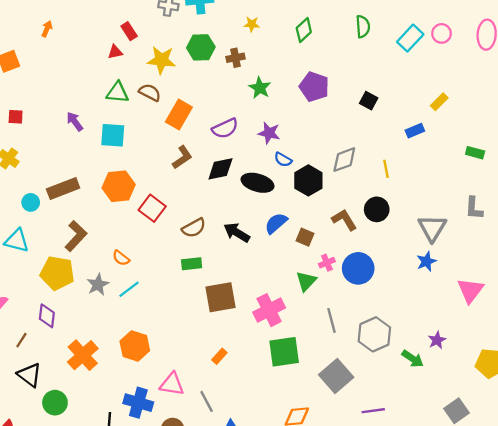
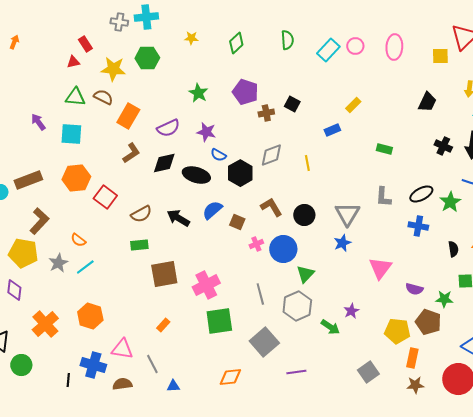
brown cross: (236, 58) -> (266, 113), moved
black circle: (377, 209) -> (304, 215), moved
green triangle: (306, 281) -> (305, 274), moved

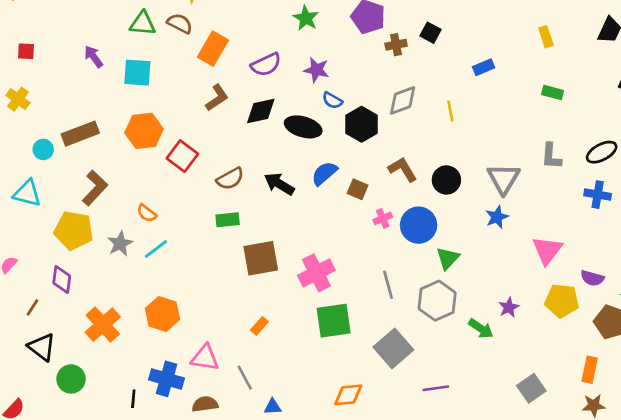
yellow rectangle: (353, 105) -> (546, 37), moved, turned -63
yellow pentagon: (397, 331) -> (562, 301), moved

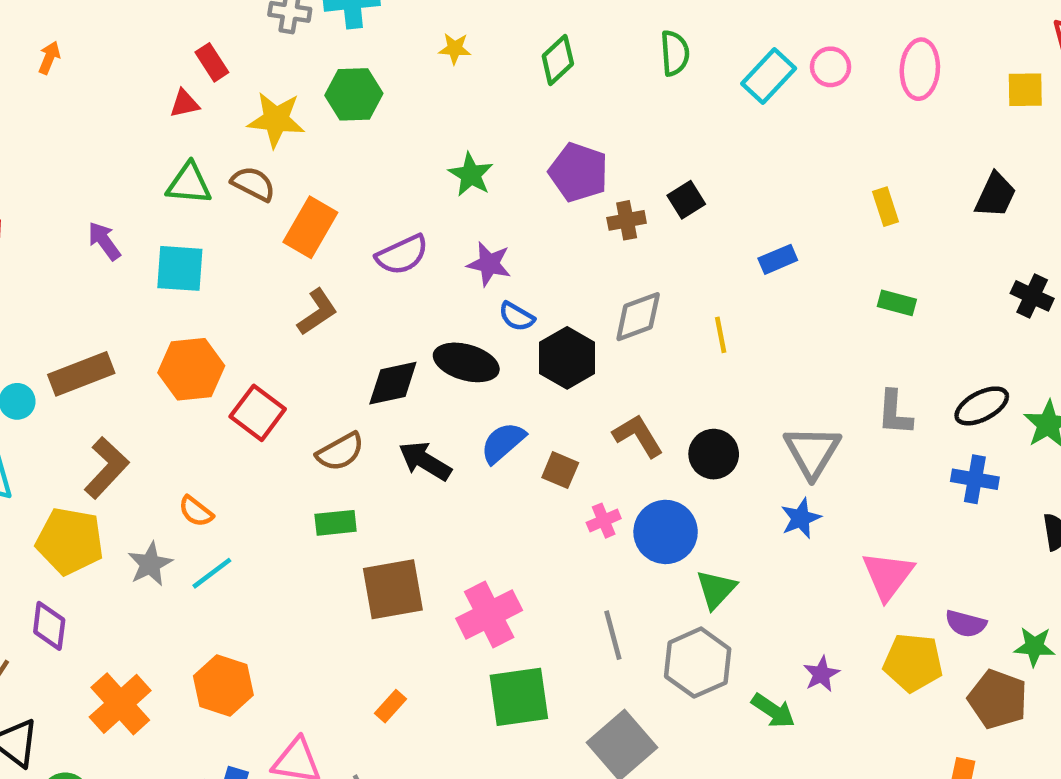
black square: (430, 33) -> (686, 200), turned 30
black diamond: (261, 111) -> (393, 383), moved

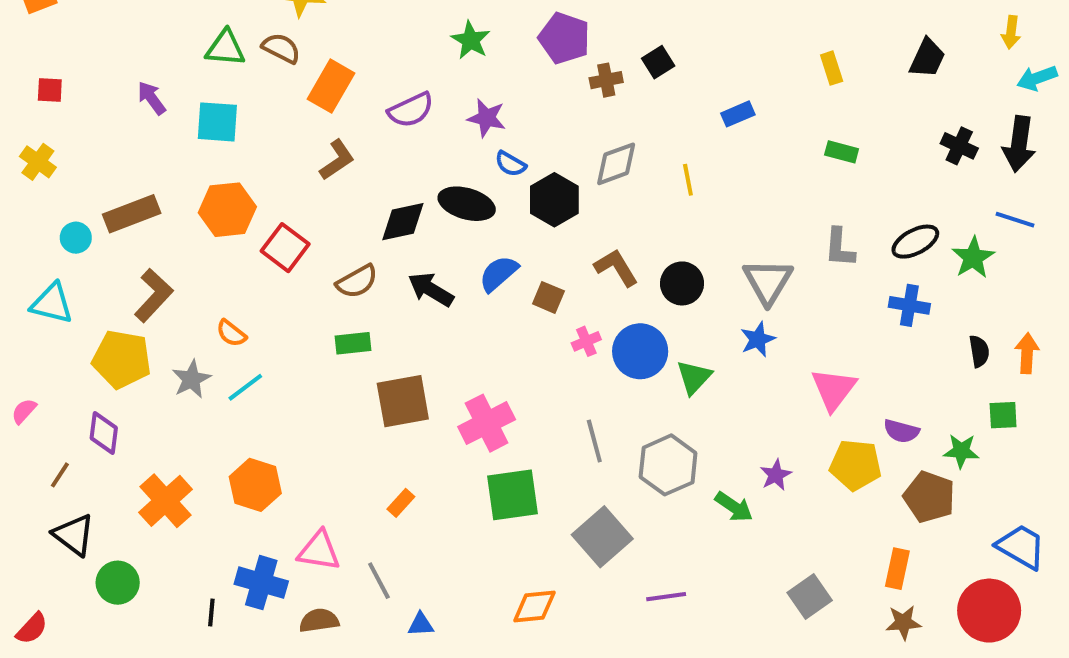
green triangle: (716, 589) -> (694, 377), moved

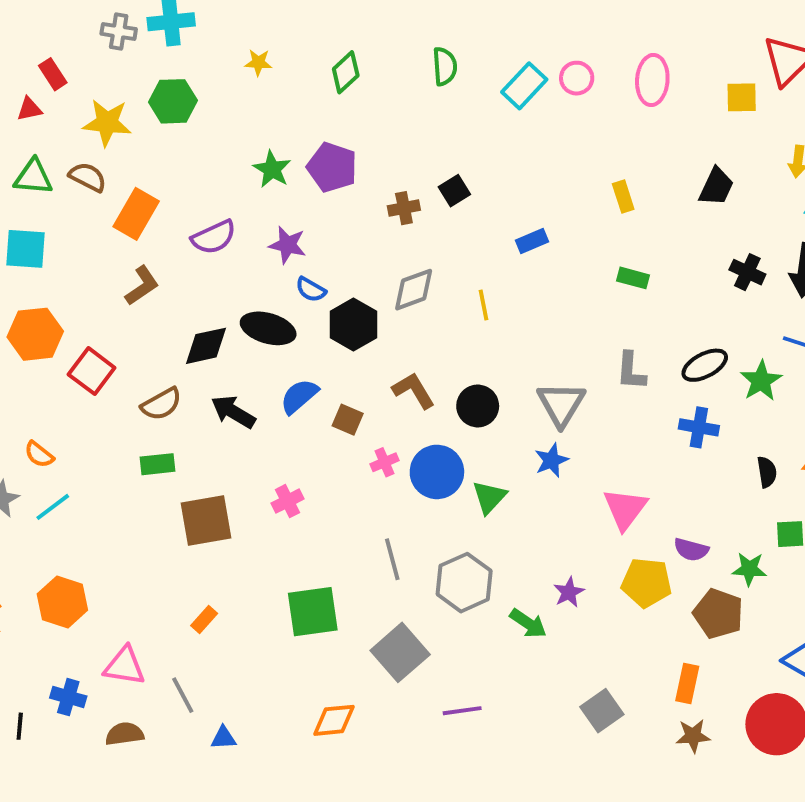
purple pentagon: (564, 38) -> (332, 167), moved
pink cross: (487, 423) -> (288, 501), moved, size x0.6
blue cross: (261, 583) -> (68, 697), size x0.7

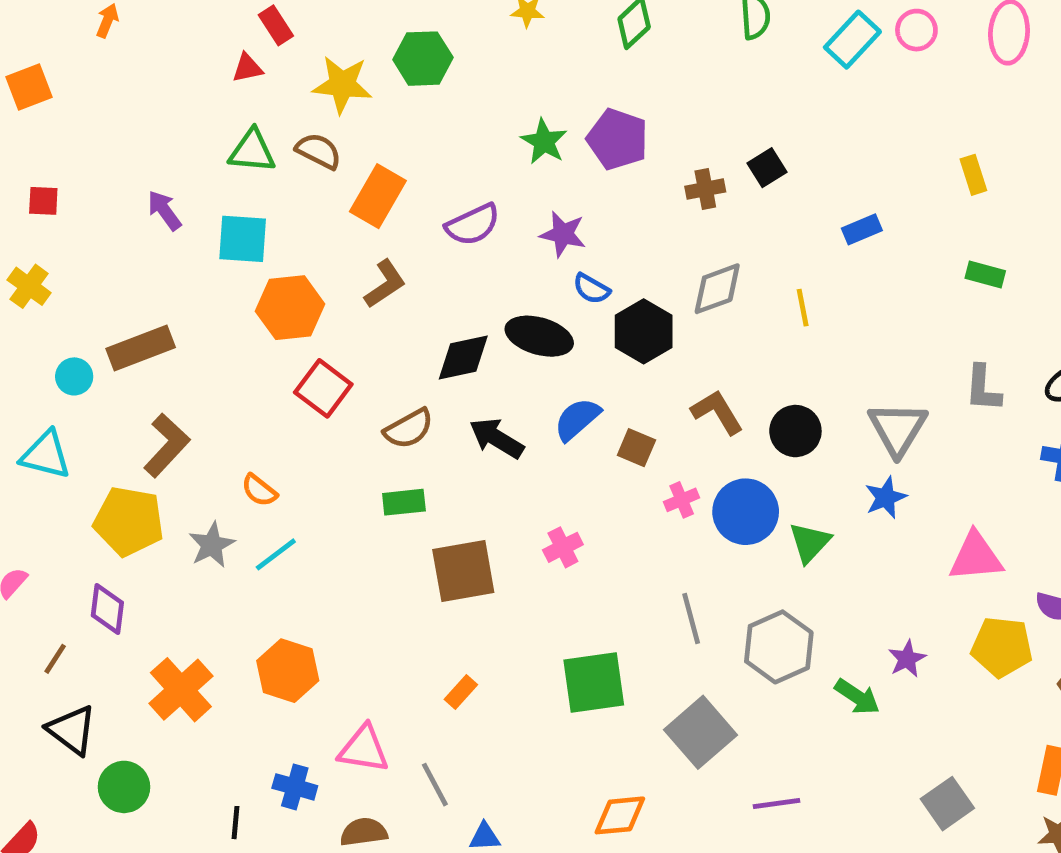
orange hexagon: (35, 334) -> (290, 308), moved
pink triangle: (625, 509) -> (976, 557), turned 48

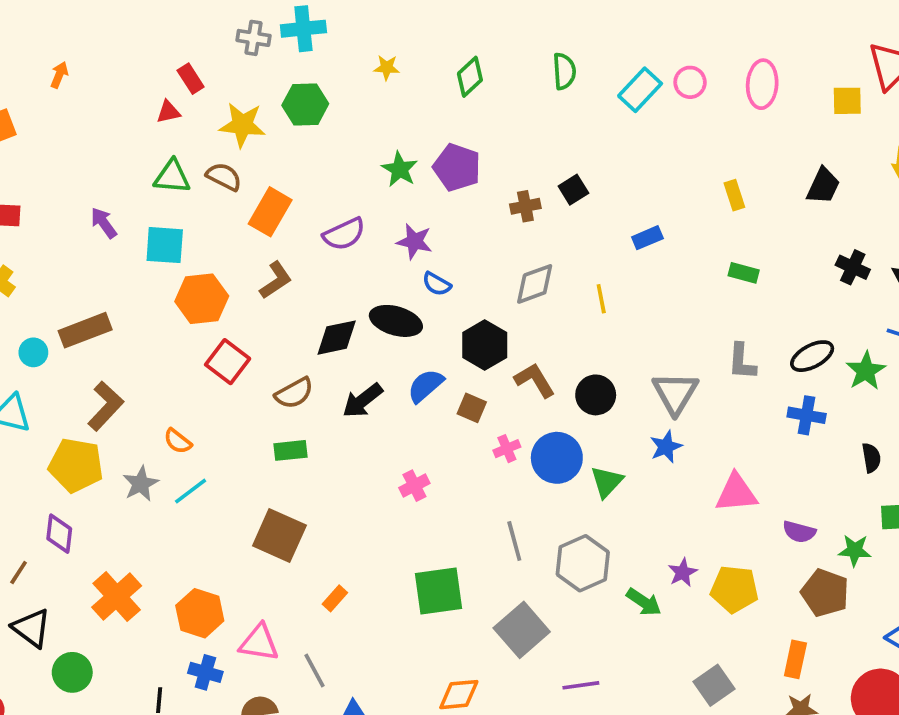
black hexagon: (644, 331) -> (485, 345), moved
black arrow: (496, 438) -> (363, 400), turned -69
brown square: (463, 571) -> (279, 535), moved, turned 34
yellow pentagon: (1002, 647) -> (734, 589), moved
orange hexagon: (288, 671) -> (200, 613), moved

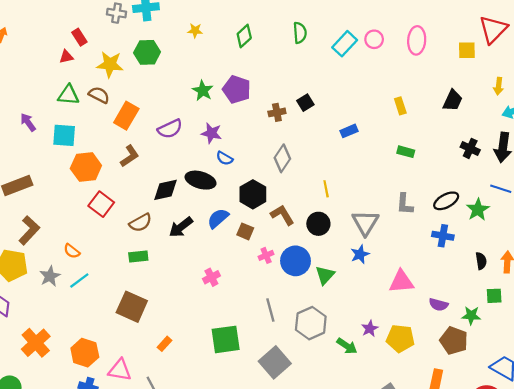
gray diamond: (535, 284) -> (282, 158), turned -36
yellow line: (601, 299) -> (326, 189), moved

